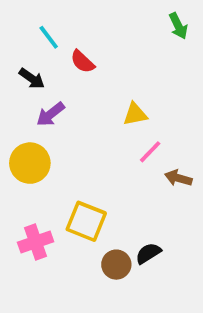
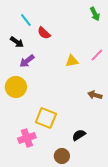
pink line: (150, 152) -> (97, 55), moved
pink cross: (36, 242) -> (27, 138), moved
brown circle: (116, 265) -> (62, 156), moved

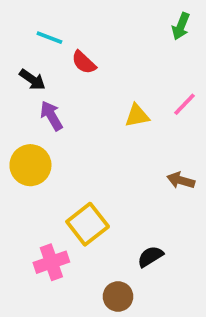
green arrow: (95, 14) -> (181, 26), turned 48
cyan line: (26, 20) -> (49, 38), turned -32
purple arrow: (27, 61) -> (51, 116), turned 98
yellow square: (46, 118) -> (88, 224), turned 30

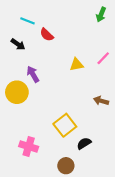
purple arrow: (51, 116) -> (33, 74), moved
yellow square: (88, 224) -> (65, 125), moved
pink cross: (51, 262) -> (29, 147), turned 36

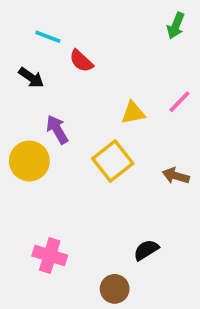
yellow square: (65, 125) -> (113, 161), moved

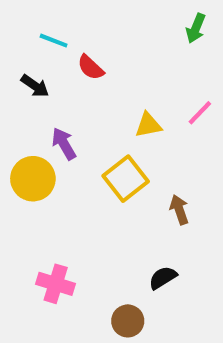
brown arrow: (176, 176) -> (179, 210), moved, turned 55

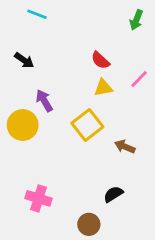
cyan line: (54, 41) -> (37, 14), moved
red semicircle: (91, 67) -> (100, 60), moved
brown arrow: (179, 210) -> (125, 147), turned -48

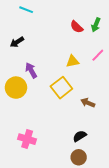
green arrow: (136, 20) -> (96, 25), moved
black arrow: (24, 60) -> (17, 42), turned 112
red semicircle: (100, 60) -> (77, 27), moved
brown circle: (89, 224) -> (79, 157), moved

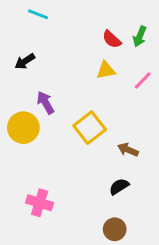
yellow triangle: (73, 61) -> (106, 70), moved
black semicircle: (80, 136) -> (119, 187), moved

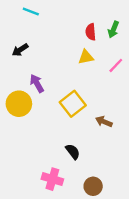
red semicircle: (112, 39) -> (91, 32), turned 42
black semicircle: (119, 187) -> (73, 152), moved, turned 84
pink cross: (40, 203) -> (52, 179), moved

